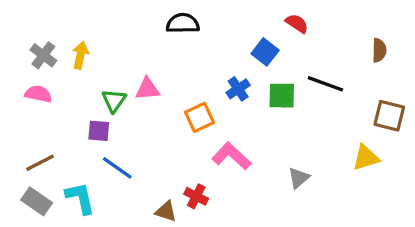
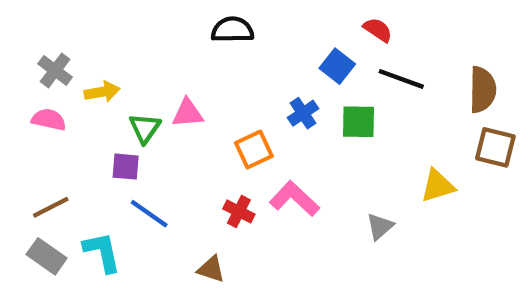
brown semicircle: (379, 50) -> (483, 90), moved, size x1.5
yellow arrow: (80, 55) -> (102, 92), moved, turned 68
black line: (325, 84) -> (401, 79), moved
yellow triangle: (366, 158) -> (438, 186), moved
red cross: (196, 196) -> (239, 211), moved

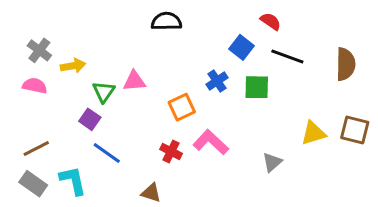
brown square: (495, 147) -> (355, 130), moved
purple square: (126, 167) -> (90, 119), turned 30

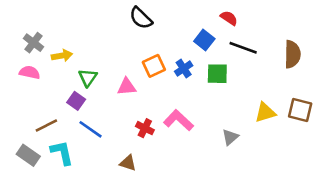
black semicircle: (166, 21) -> (141, 18), turned -135
pink triangle: (134, 81) -> (127, 87), moved
orange square: (182, 107) -> (154, 66), moved
brown line: (36, 148) -> (46, 125), moved

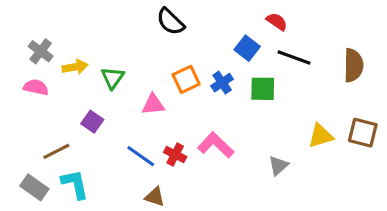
green triangle: (88, 78) -> (113, 78), moved
blue line: (90, 129) -> (141, 156), moved

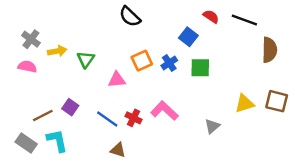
black line: (294, 58) -> (244, 20), moved
purple square: (92, 122) -> (70, 107), moved

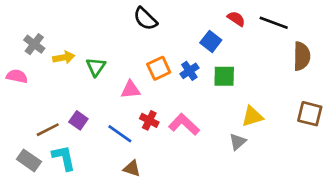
pink semicircle: (27, 67) -> (17, 76), moved
yellow triangle: (244, 104) -> (252, 116), moved
red cross: (133, 118) -> (149, 120), moved

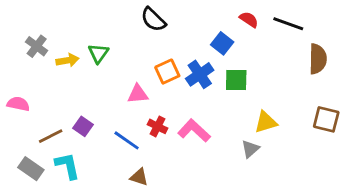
green triangle: (96, 67) -> (98, 53), moved
blue cross: (189, 71) -> (200, 74), size x1.4
pink semicircle: (17, 76) -> (18, 104), moved

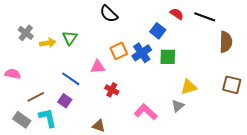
purple square: (83, 126) -> (65, 101), moved
pink L-shape: (194, 131) -> (146, 112), moved
blue line: (127, 140) -> (71, 79), moved

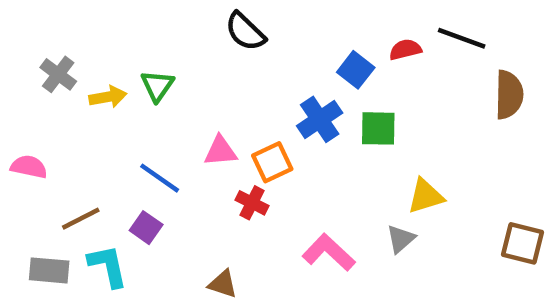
red semicircle: (177, 14) -> (405, 50), moved, turned -48
orange square: (119, 51) -> (272, 162), moved
brown square: (232, 85) -> (522, 243), moved
gray rectangle: (22, 120) -> (49, 270), turned -30

